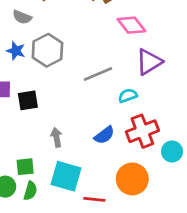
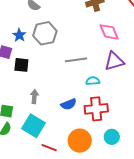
blue star: (16, 51) -> (19, 35), moved
cyan circle: (172, 151) -> (112, 137), moved

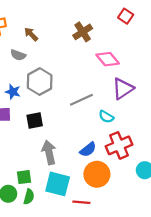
black square: (21, 65) -> (35, 120), moved
cyan semicircle: (93, 81) -> (106, 117), turned -128
gray arrow: (34, 96) -> (49, 152), size x1.5
orange circle: (80, 141) -> (97, 174), moved

